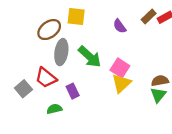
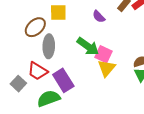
green arrow: (90, 57) -> (88, 46), moved
purple rectangle: (73, 91) -> (63, 80), size x1.6
green semicircle: (54, 109) -> (49, 98), size x1.6

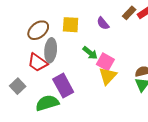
yellow square: (58, 12) -> (71, 25), moved
green arrow: (88, 46) -> (90, 53), size x0.7
red trapezoid: (38, 71) -> (38, 63), moved

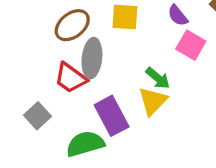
green arrow: (90, 53) -> (158, 78), moved
pink square: (105, 62) -> (191, 45), moved
yellow triangle: (108, 76) -> (153, 101), moved

